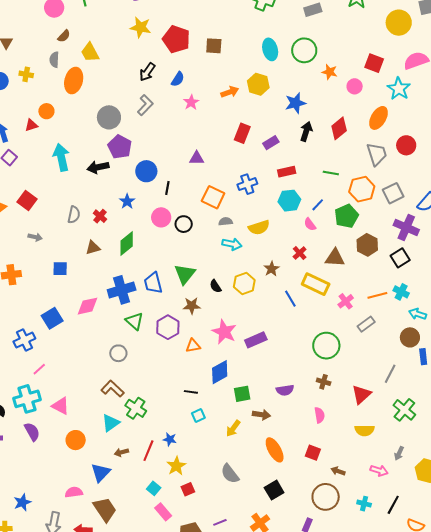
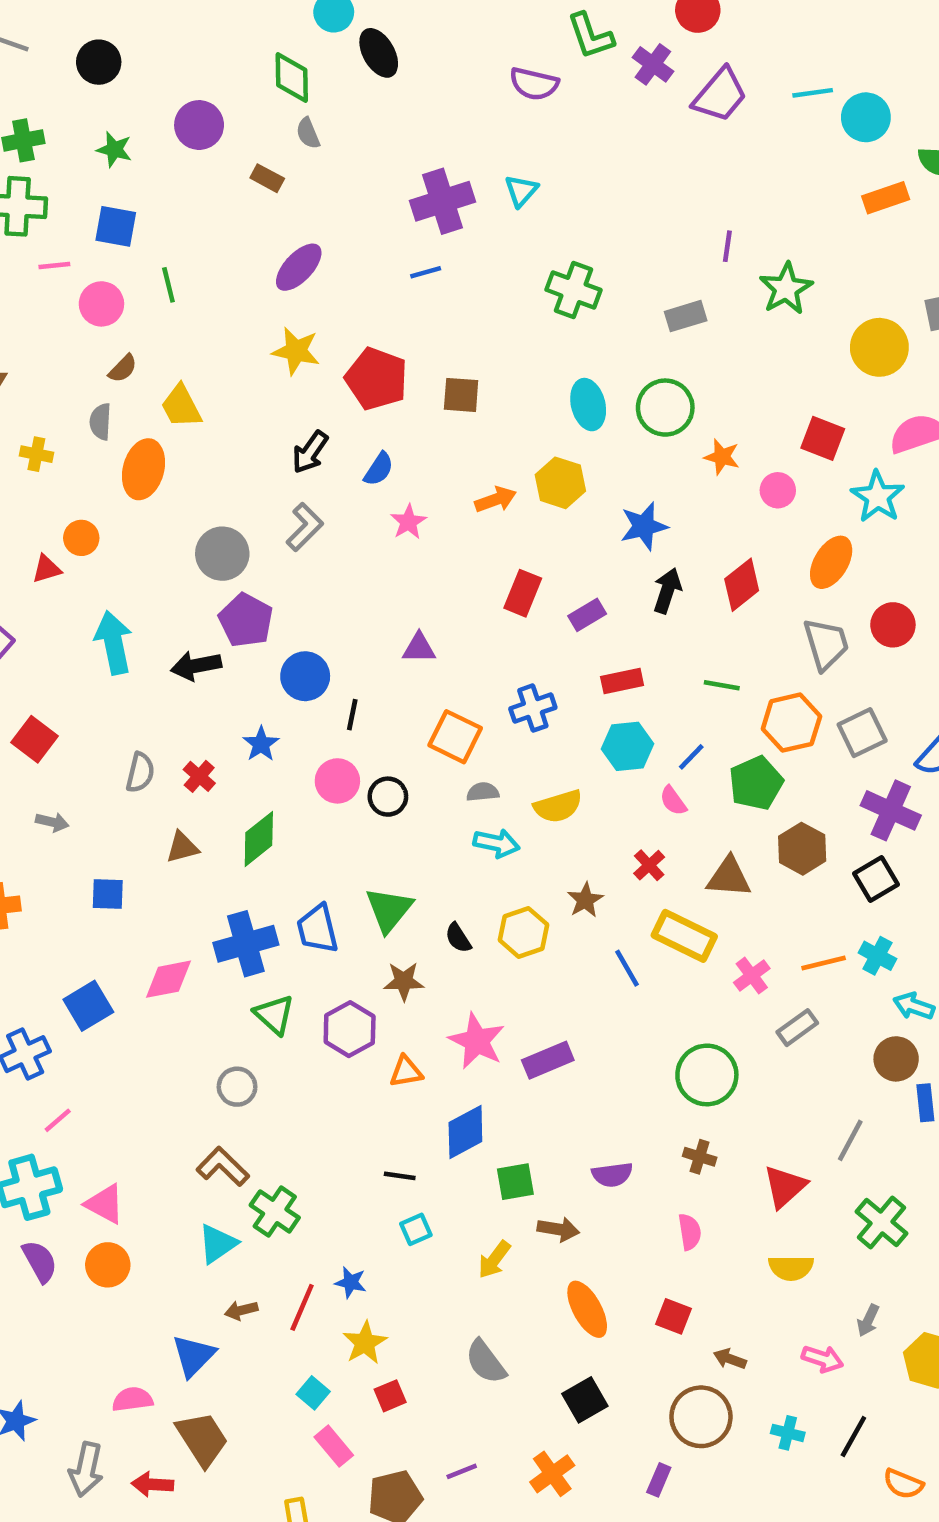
orange circle: (76, 440) -> (108, 1265), moved

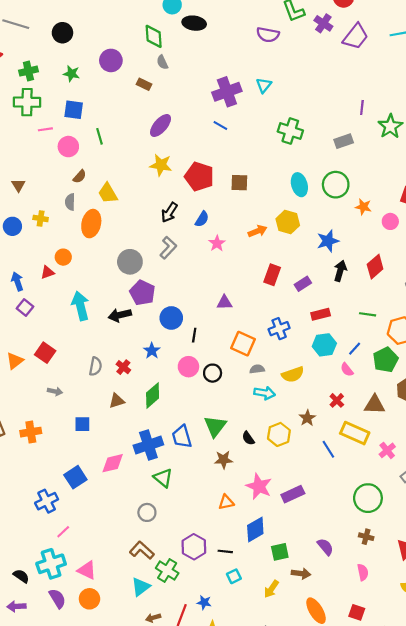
black ellipse: (379, 53) -> (194, 23), turned -50
blue line: (426, 272) -> (220, 125), turned 48
purple hexagon: (350, 1029) -> (194, 547), moved
purple semicircle: (612, 1175) -> (325, 547), turned -120

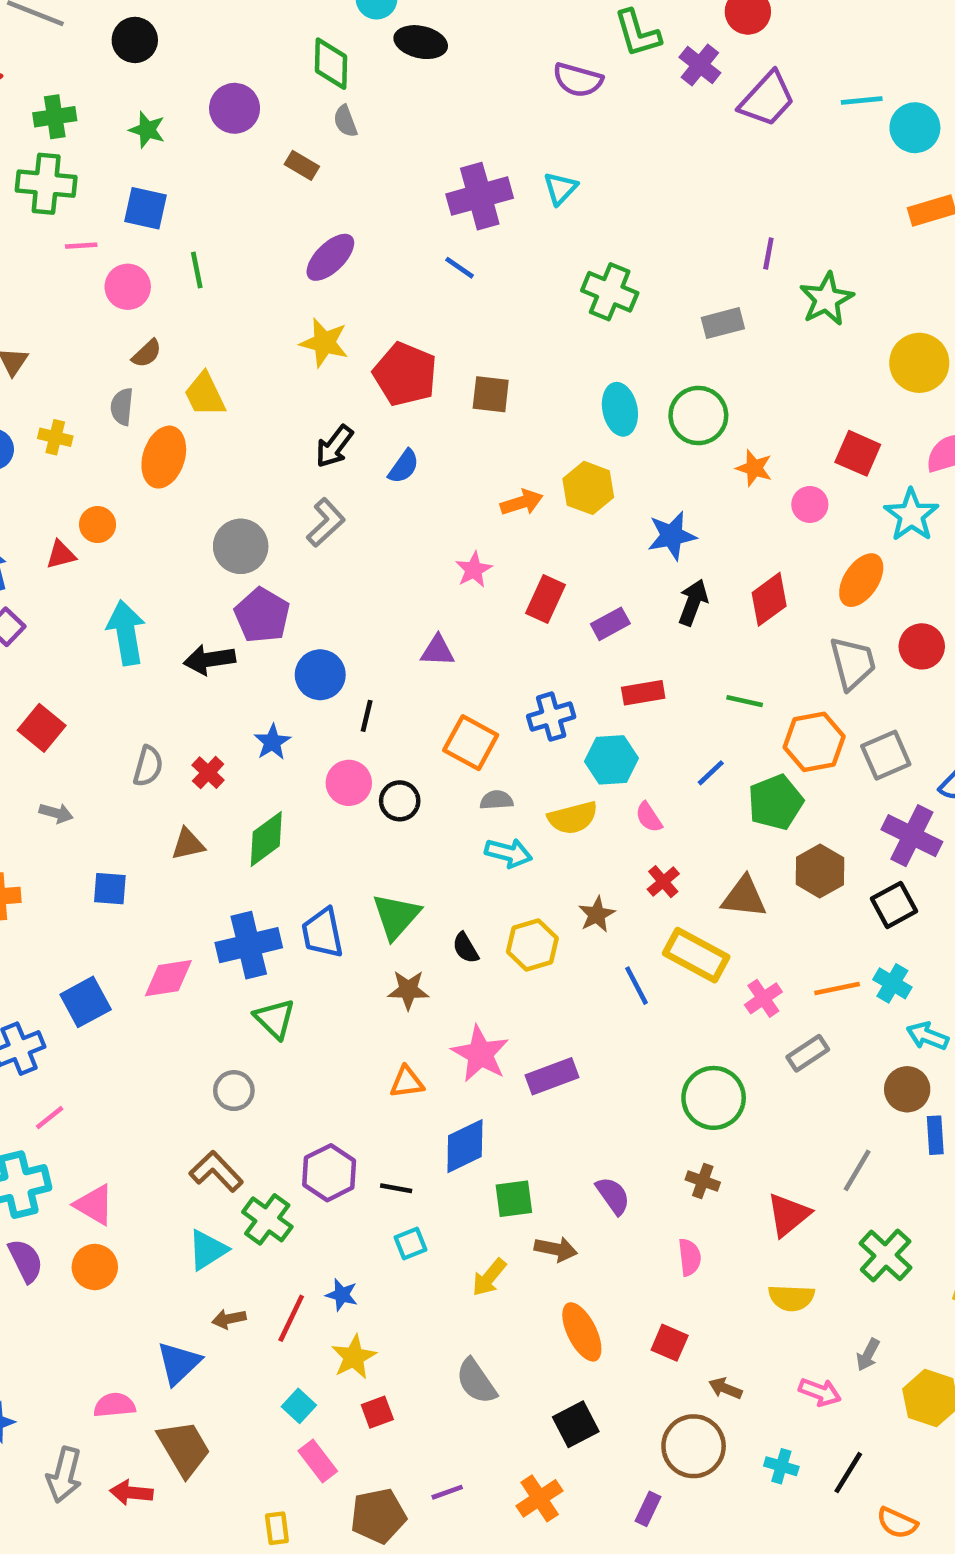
pink star: (217, 243) -> (474, 570), moved
cyan hexagon: (324, 345) -> (611, 760), moved
pink semicircle: (347, 370) -> (649, 817), moved

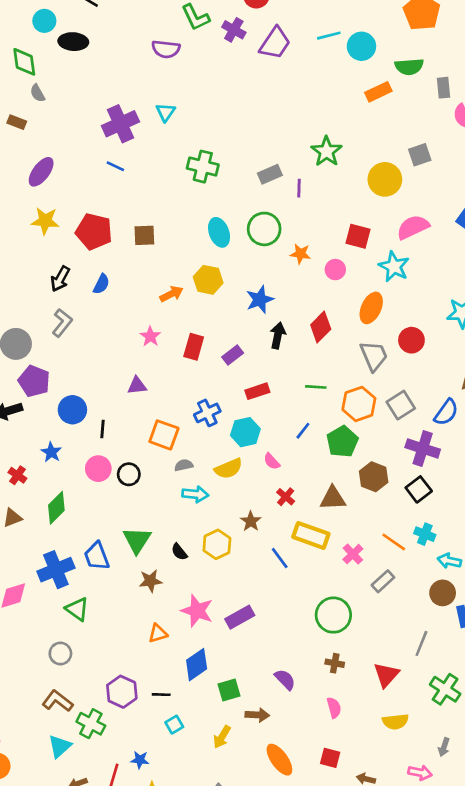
purple line: (768, 253) -> (299, 188), moved
orange line: (837, 988) -> (394, 542), turned 55

